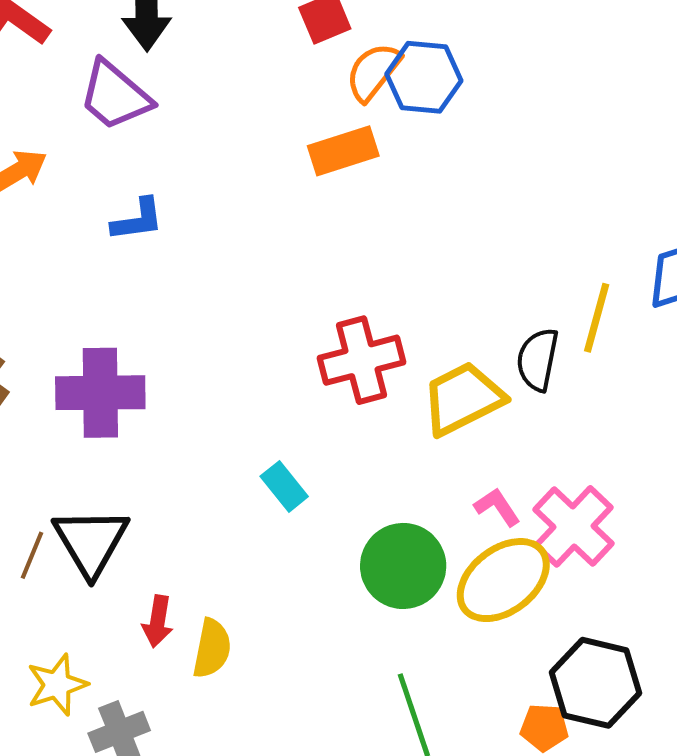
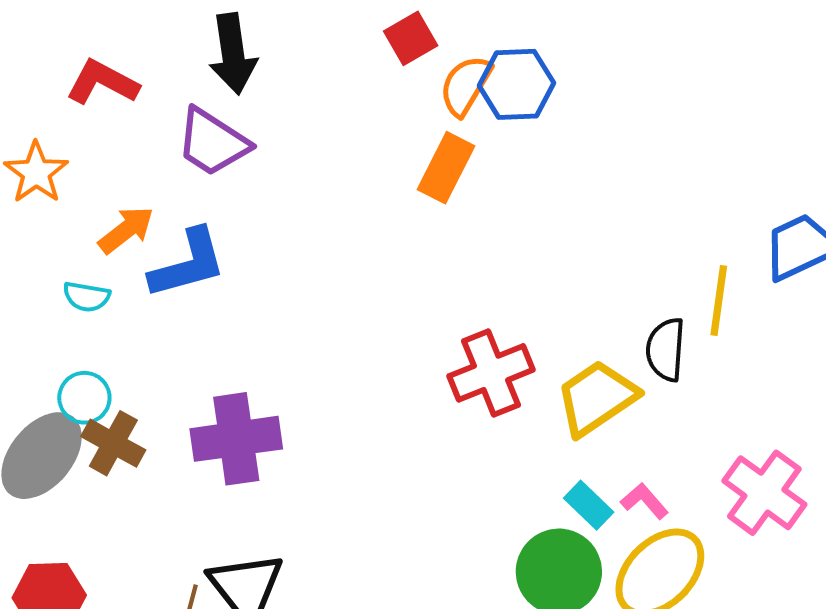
orange rectangle: (343, 151) -> (446, 168), turned -38
blue L-shape: (138, 220) -> (188, 264), moved, size x1.5
cyan rectangle: (284, 486) -> (589, 505), moved
pink cross: (574, 526) -> (764, 493), moved

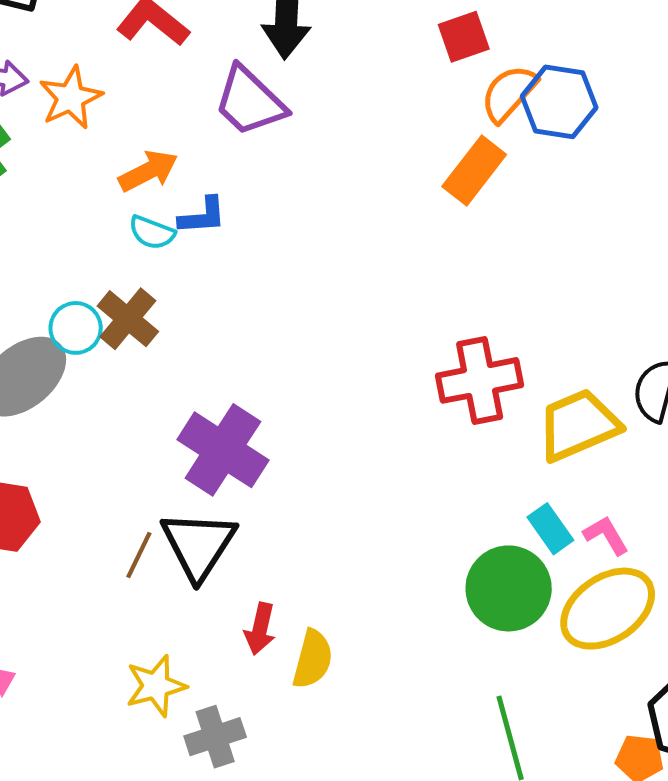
blue L-shape: (188, 264) -> (202, 216), size x0.6
cyan semicircle: (86, 297) -> (152, 233), moved
purple cross: (236, 439) -> (223, 450), moved, turned 30
brown cross: (113, 443) -> (128, 319), moved

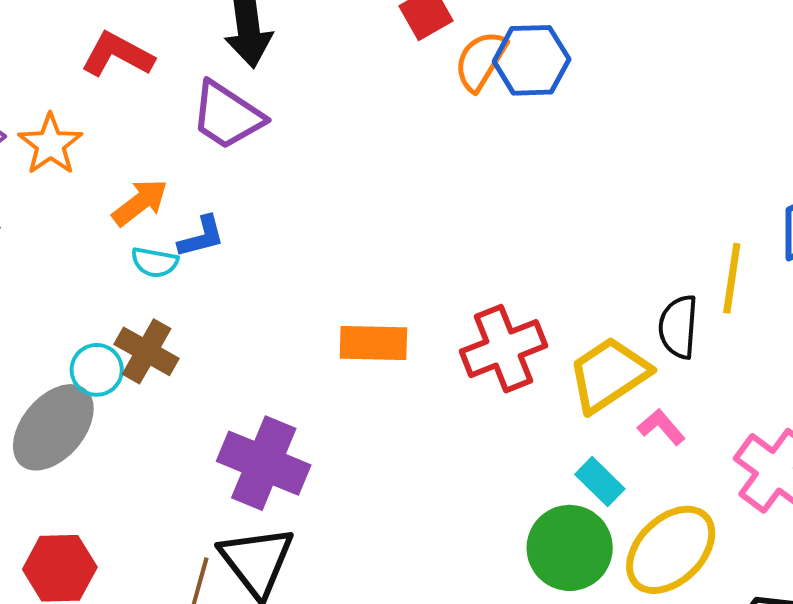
orange rectangle: (474, 171) -> (373, 343), moved, turned 64
pink L-shape: (606, 535) -> (661, 427), moved

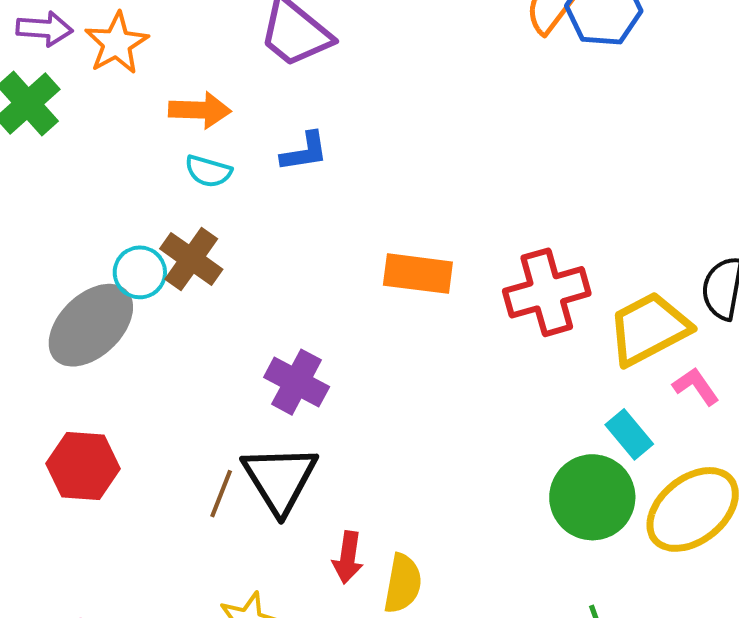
orange arrow: (140, 202) -> (200, 110), turned 34
blue L-shape: (201, 237) -> (304, 152), moved
purple cross: (264, 463) -> (297, 382), size x0.7

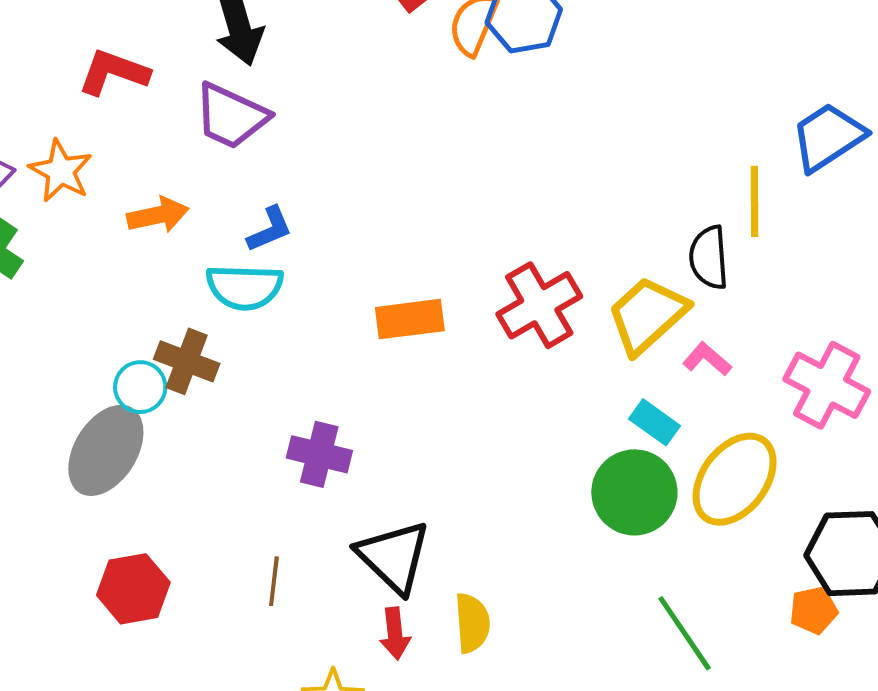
cyan semicircle: (208, 171) -> (245, 287), moved, size x1.6
black triangle: (280, 479) -> (394, 557), moved
red arrow: (348, 557) -> (395, 634), moved

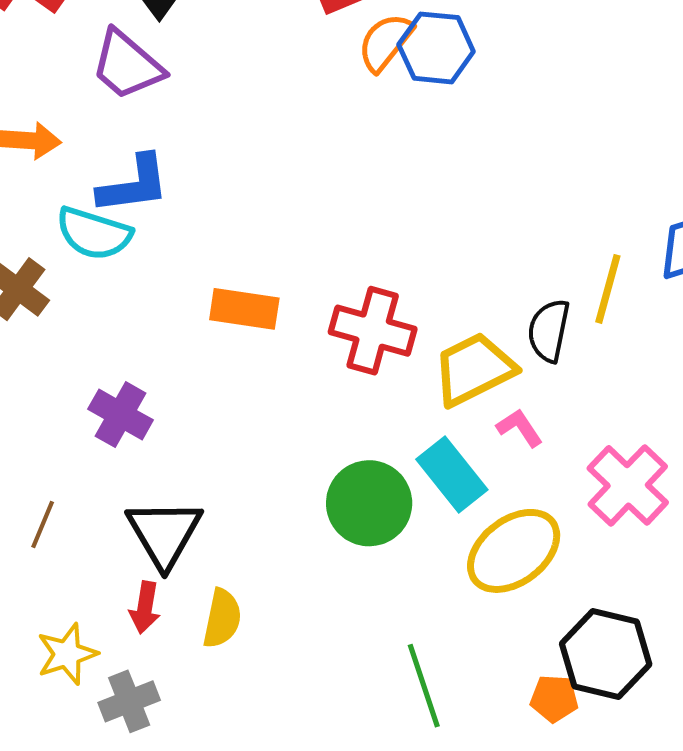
blue L-shape: (270, 229) -> (134, 185), size x1.5
red cross: (539, 305) -> (373, 331), turned 30
cyan rectangle: (654, 422) -> (452, 474), size x1.5
green circle: (634, 492) -> (369, 503), moved

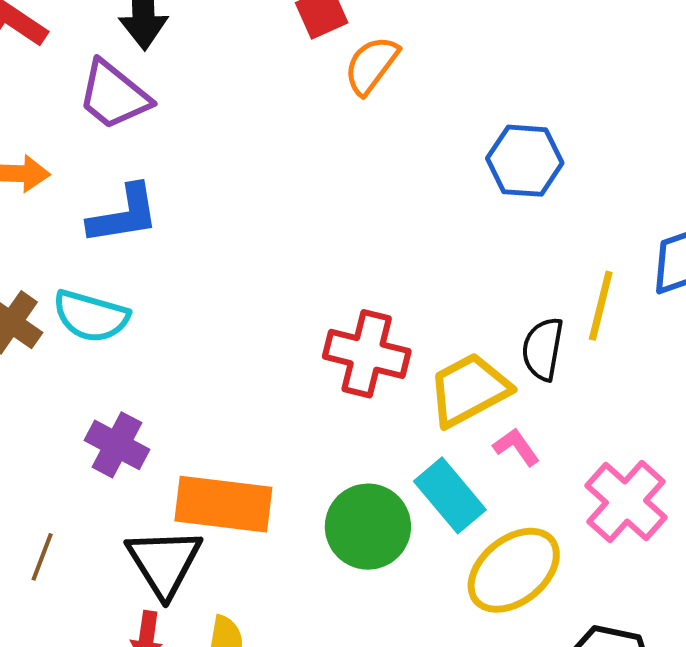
blue hexagon: (436, 48) -> (525, 161), moved
cyan semicircle: (94, 233) -> (91, 316), moved
orange rectangle: (244, 309) -> (223, 504), moved, size x1.4

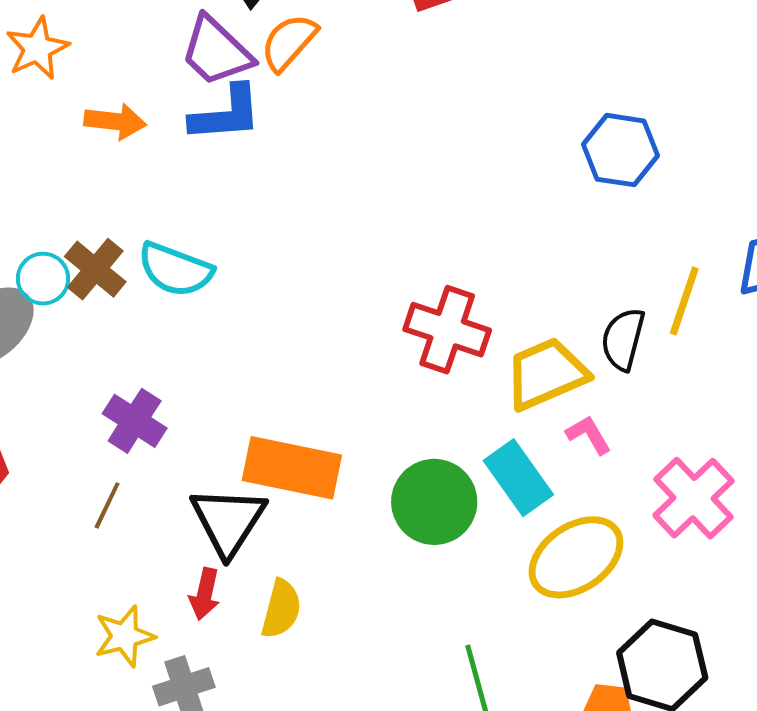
orange semicircle: (371, 65) -> (289, 42), moved
blue L-shape: (124, 215) -> (226, 114), moved
purple cross: (117, 445) -> (135, 421), moved

